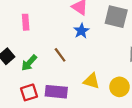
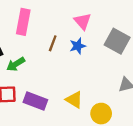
pink rectangle: (26, 22) -> (23, 22), size x1.5
brown line: (60, 55) -> (53, 43), moved, turned 42

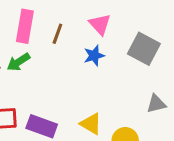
brown line: (53, 43) -> (57, 34), moved
green arrow: (16, 64) -> (18, 62), moved

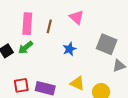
gray square: (144, 49) -> (107, 44), moved
blue star: (94, 56) -> (69, 49), moved

